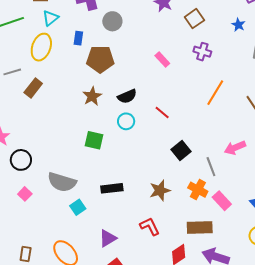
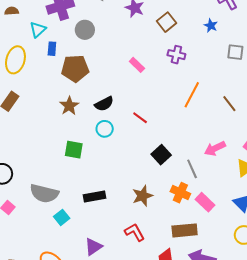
cyan triangle: (50, 18) -> (38, 30), moved

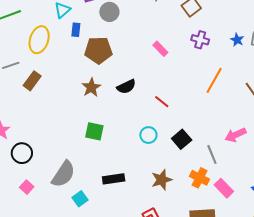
blue star: (211, 26) -> (237, 40), moved
cyan circle: (105, 129) -> (148, 135), moved
gray semicircle: (44, 193) -> (63, 174), turned -72

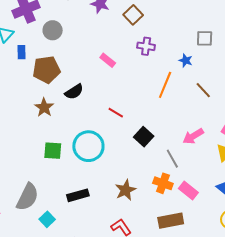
blue star: (237, 40) -> (186, 60), moved
black semicircle: (126, 87) -> (74, 92), moved
cyan circle: (148, 135) -> (88, 146), moved, size x1.8
black square: (182, 139) -> (144, 137), moved

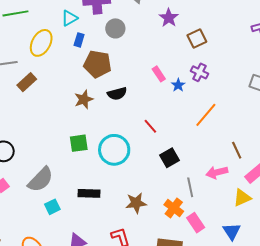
blue star: (186, 60) -> (178, 85), moved
brown line: (203, 90) -> (237, 150), moved
green square: (53, 151) -> (79, 143), turned -30

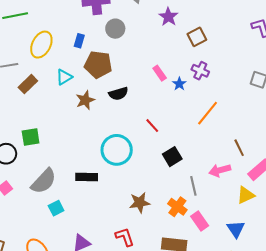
cyan triangle: (69, 18) -> (64, 77), moved
green square: (79, 143) -> (31, 137), moved
black rectangle: (89, 193) -> (87, 177), moved

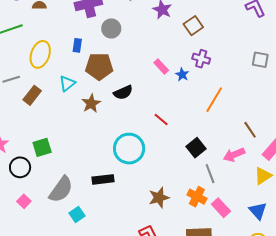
black square: (172, 157) -> (196, 148), moved

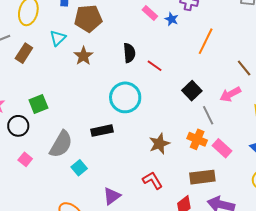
black semicircle: (123, 93) -> (129, 53), moved, turned -66

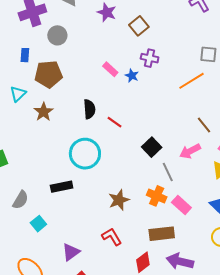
orange line: (206, 41) -> (191, 81), moved, turned 32
gray semicircle: (61, 144) -> (20, 200), size x0.7

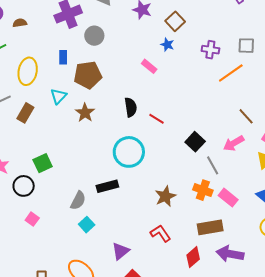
purple cross: (150, 58) -> (210, 50), moved
blue star: (132, 76) -> (167, 45), moved
gray semicircle: (20, 200) -> (78, 201), moved

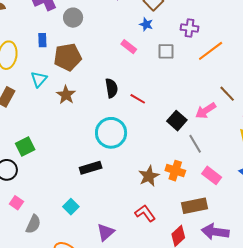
gray square: (246, 46) -> (166, 51), moved
pink arrow: (234, 143) -> (206, 111), moved
orange cross: (203, 190) -> (175, 171), moved
gray semicircle: (78, 201) -> (33, 224), moved

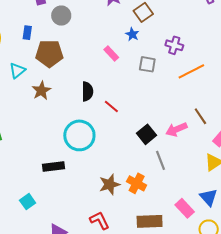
pink rectangle: (212, 175) -> (185, 208), moved

